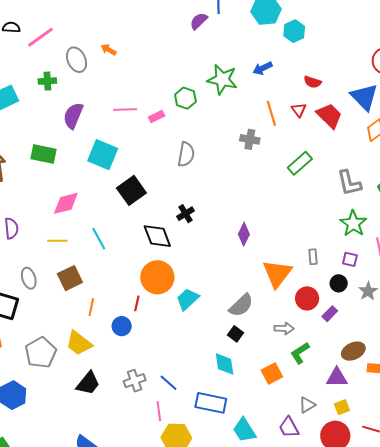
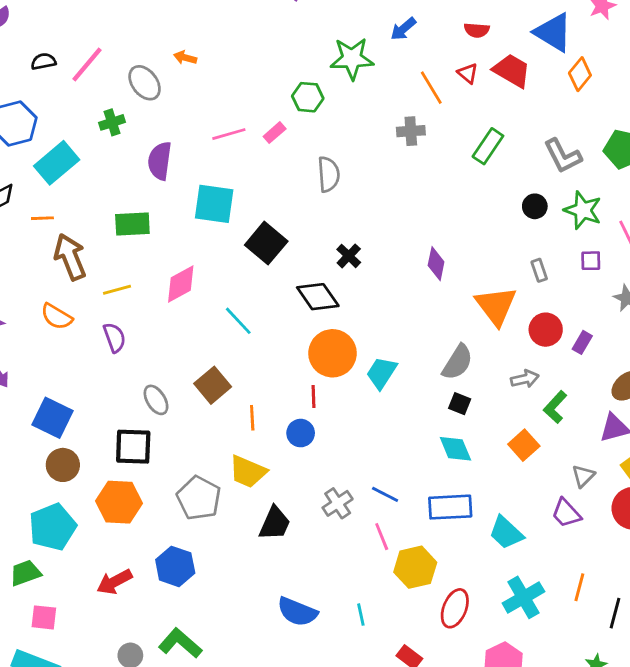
yellow line: (57, 241) -> (117, 290), moved
black circle: (339, 283) -> (535, 206), moved

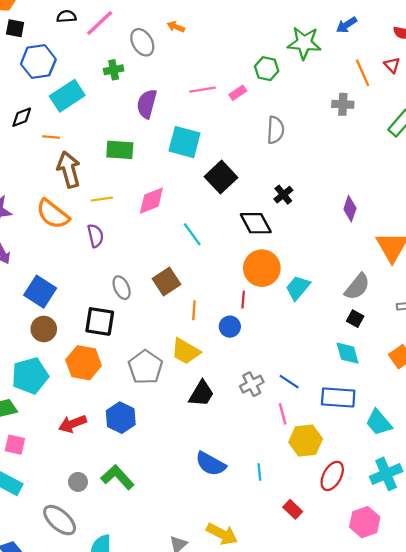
orange semicircle: (57, 317) -> (53, 214), size x1.4

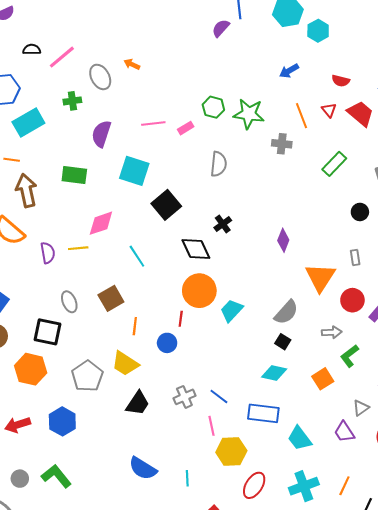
green star: (304, 43) -> (249, 114), moved
yellow line: (102, 199) -> (78, 248), moved
cyan diamond: (348, 353) -> (274, 373), turned -65

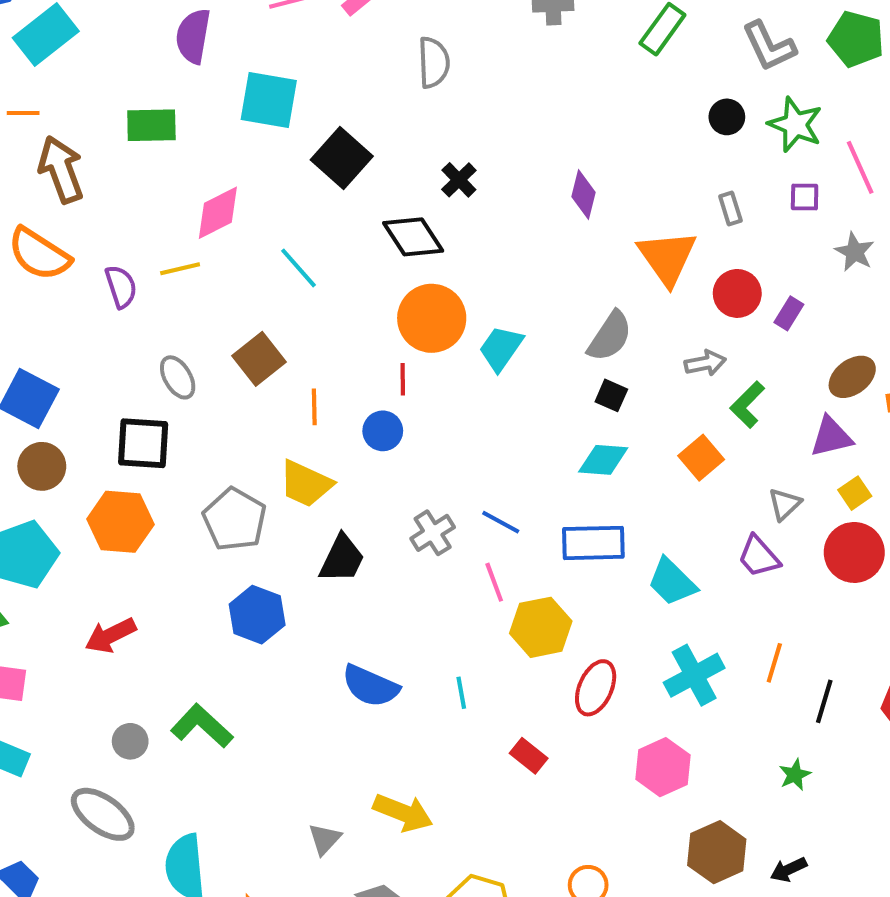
blue hexagon: (62, 421) -> (257, 615), moved

